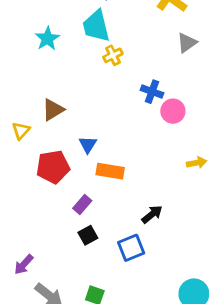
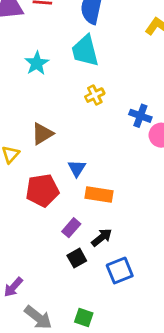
yellow cross: (113, 55) -> (95, 95), moved
black arrow: (152, 214) -> (102, 237), moved

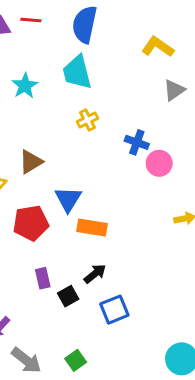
blue triangle: (77, 168) -> (68, 199), size x1.4
purple rectangle: (71, 228) -> (43, 278), moved, turned -54
green square: (84, 318) -> (76, 360), turned 36

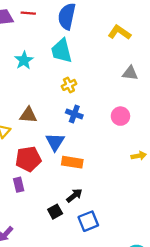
gray triangle: (174, 90) -> (130, 73), moved, turned 42
blue cross: (137, 142) -> (74, 114), moved
brown triangle: (31, 162) -> (28, 115), turned 36
purple rectangle: (43, 278) -> (19, 185), moved

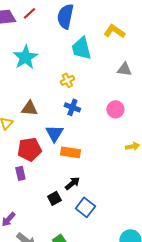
red line: (28, 13) -> (29, 13), turned -48
cyan trapezoid: (61, 51) -> (81, 48), moved
cyan star: (24, 60) -> (25, 57), size x1.4
blue square: (88, 221) -> (85, 207), turned -30

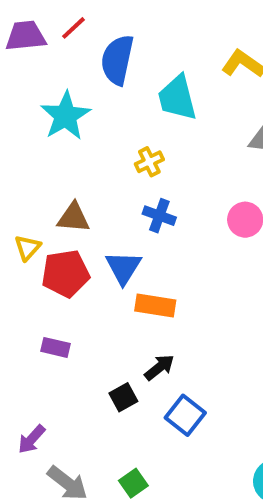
blue semicircle: (65, 16) -> (117, 60), moved
red pentagon: (29, 149) -> (65, 274), moved
purple rectangle: (20, 173) -> (55, 347), turned -64

